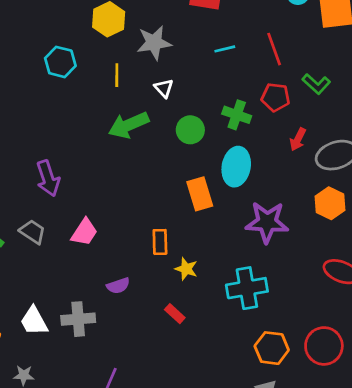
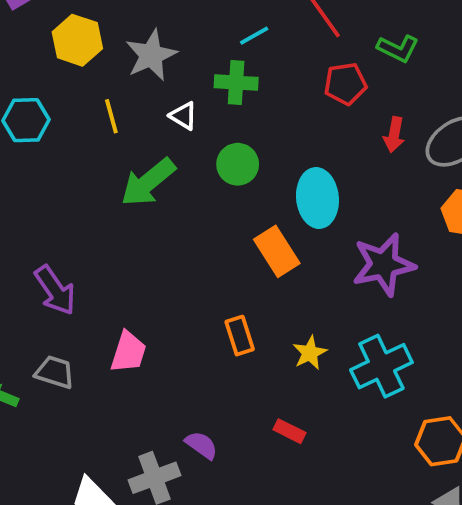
green cross: (237, 115) -> (236, 83), moved
yellow star: (186, 269) -> (310, 353), moved, turned -30
purple semicircle: (118, 286) -> (201, 445), moved, turned -110

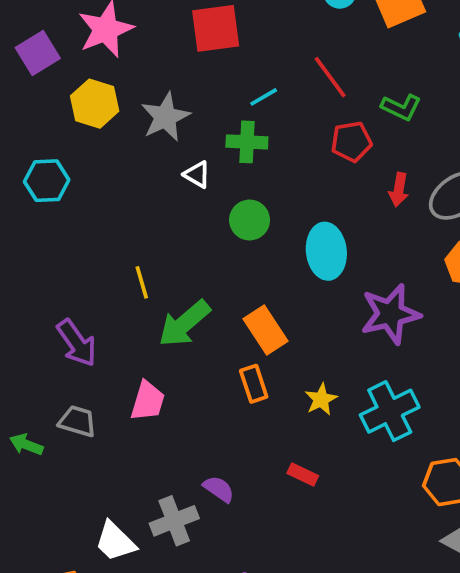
yellow line: (111, 116) -> (142, 282), moved
green arrow: (148, 182) -> (184, 324), moved
orange rectangle: (277, 251) -> (265, 330), moved

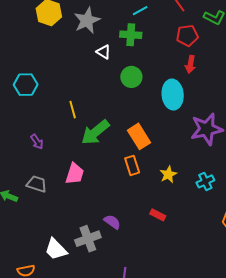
cyan hexagon: (47, 181) -> (26, 85), moved
red arrow: (399, 190) -> (190, 64), moved
purple arrow: (77, 343) -> (37, 142), size x0.6
cyan cross: (390, 411) -> (205, 181), size x0.6

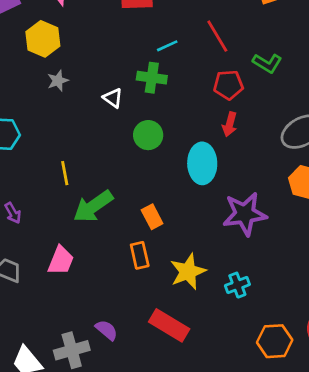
gray star: (87, 20) -> (58, 81), moved, size x0.6
orange rectangle: (139, 136) -> (152, 217), size x0.7
yellow star: (168, 174) -> (188, 272), size x1.5
red rectangle: (158, 215) -> (169, 325), size x1.8

